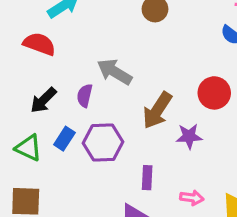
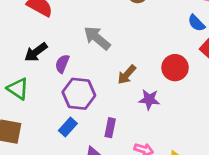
purple semicircle: (85, 96) -> (62, 64), moved
brown arrow: (157, 110) -> (127, 75), size x0.7
blue rectangle: (64, 139) -> (68, 127), moved

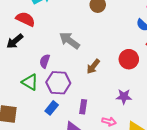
black arrow: (36, 52) -> (15, 41), moved
green triangle: (18, 89) -> (30, 82), moved
purple star: (149, 100) -> (124, 97), moved

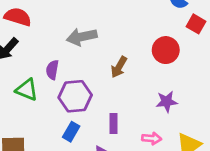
gray arrow: (69, 40) -> (82, 37), turned -40
green triangle: (30, 82) -> (27, 90), moved

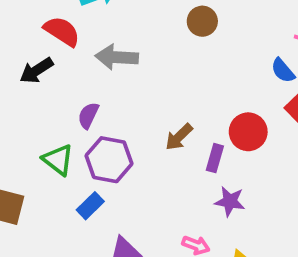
gray arrow: (82, 37) -> (117, 57), moved
green triangle: (27, 90) -> (58, 160), moved
purple rectangle: (113, 124) -> (215, 158), moved

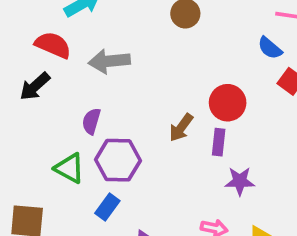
red circle: (248, 132) -> (228, 103), moved

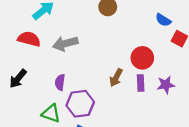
black arrow: (35, 86) -> (18, 79), moved
purple star: (240, 181) -> (166, 85), moved

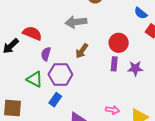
red semicircle: (29, 39) -> (32, 33), moved
gray arrow: (65, 44) -> (76, 22), moved
brown arrow: (116, 78) -> (82, 51), moved

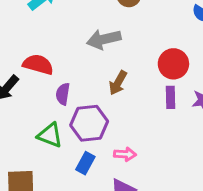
pink arrow: (113, 110) -> (125, 154), moved

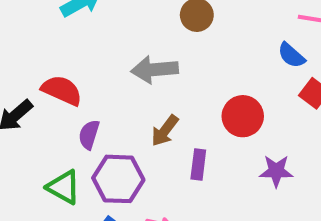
purple rectangle: (170, 97) -> (198, 164), moved

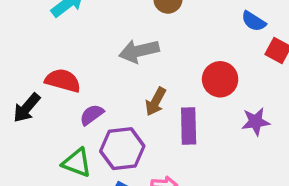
purple semicircle: (89, 135) -> (92, 115), turned 45
purple rectangle: (198, 164) -> (189, 126), size x1.4

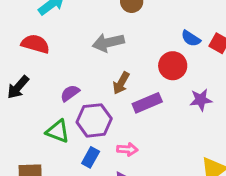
blue semicircle: (254, 21) -> (191, 38), moved
red semicircle: (63, 81) -> (35, 44), moved
purple rectangle: (189, 126) -> (147, 103), turned 68

